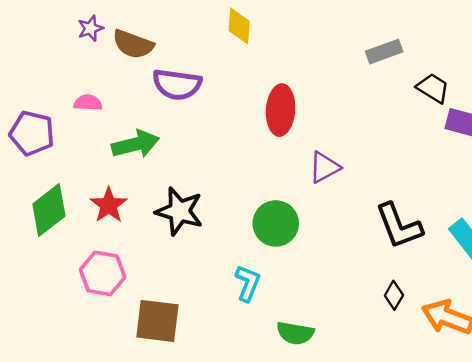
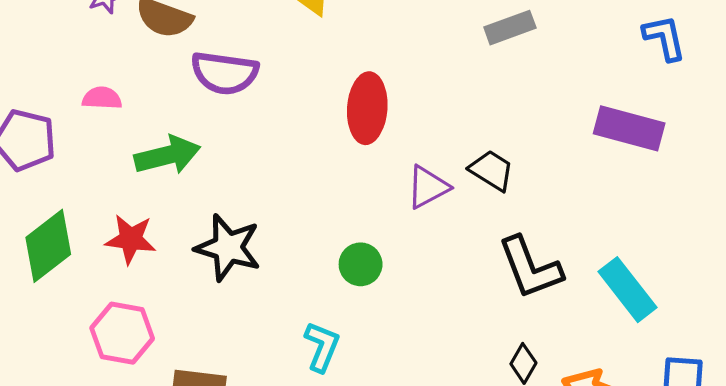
black trapezoid: (433, 88) -> (492, 170), moved
red star: (109, 205) -> (131, 239), turned -30
green circle: (276, 223) -> (361, 264), size x0.7

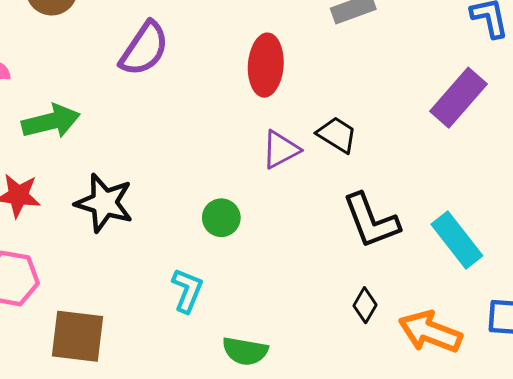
purple semicircle: (225, 73) -> (144, 49), moved, turned -64
red ellipse: (367, 108) -> (266, 65), moved
purple rectangle: (629, 128) -> (458, 98), turned -64

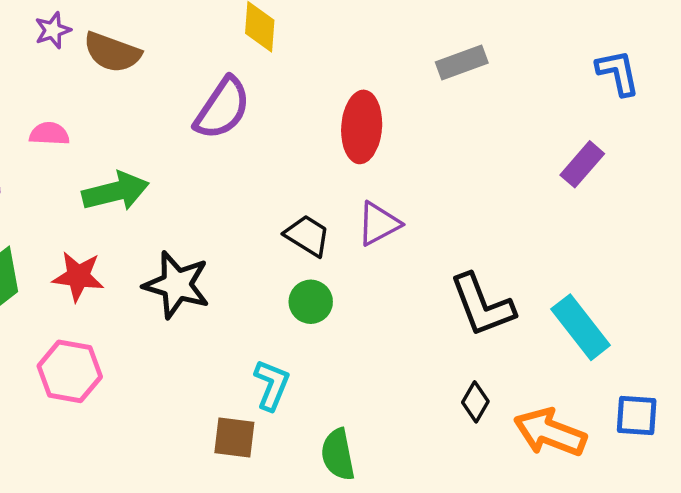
purple rectangle: (458, 98) -> (582, 164), size x0.7
black trapezoid: (337, 135) -> (307, 236), moved
brown square: (78, 336) -> (234, 438), moved, size x0.7
green semicircle: (245, 351) -> (338, 455), turned 69

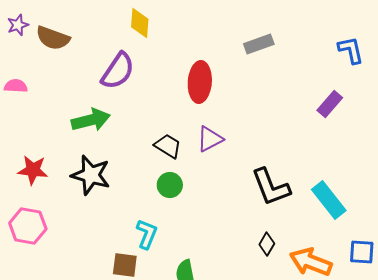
green arrow: (116, 191) -> (91, 120), moved

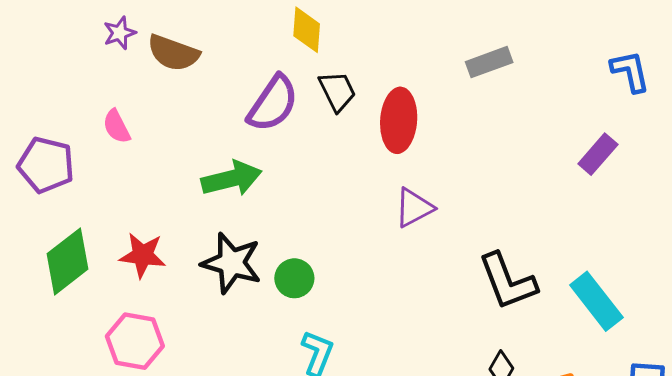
pink semicircle: (16, 86) -> (117, 126), turned -120
black trapezoid: (168, 146) -> (337, 91), moved, turned 32
green circle: (170, 185) -> (294, 278), moved

